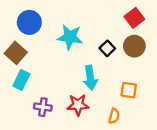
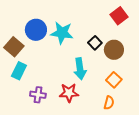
blue circle: (29, 22) -> (36, 30), moved
brown circle: (134, 46) -> (114, 50), moved
orange square: (129, 90) -> (114, 80), turned 35
orange semicircle: (114, 116) -> (109, 103), moved

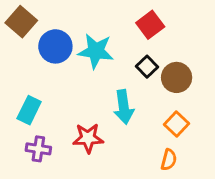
red square: (119, 16) -> (150, 25), moved
brown square: (14, 47) -> (21, 22), moved
red star: (69, 93) -> (88, 138), moved
purple cross: (38, 95) -> (38, 149), moved

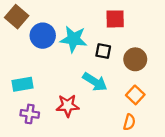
red square: (150, 25) -> (115, 19), turned 36
black square: (147, 67) -> (103, 51), moved, turned -35
cyan arrow: (124, 107) -> (95, 82), turned -50
cyan rectangle: (29, 110) -> (23, 84), turned 54

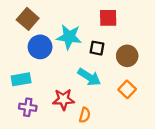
brown square: (17, 17) -> (28, 19), moved
blue circle: (43, 36) -> (40, 47), moved
orange semicircle: (129, 122) -> (85, 115), moved

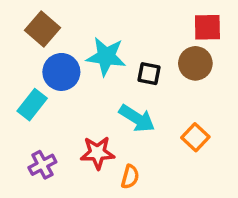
red square: (108, 18) -> (207, 27), moved
brown circle: (127, 56) -> (195, 63), moved
cyan rectangle: (21, 79) -> (32, 105), moved, turned -42
purple cross: (28, 107) -> (42, 165), turned -36

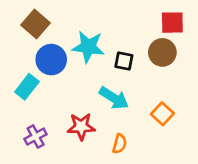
orange semicircle: (130, 177) -> (120, 144), moved

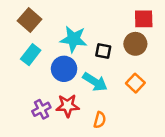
blue circle: (51, 60) -> (64, 69), moved
cyan rectangle: (27, 87) -> (31, 55), moved
orange square: (162, 114) -> (135, 83), moved
purple cross: (36, 137) -> (41, 109), moved

